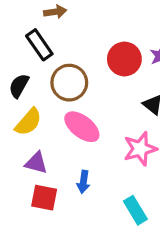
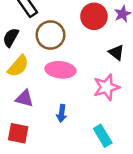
pink ellipse: (82, 127) -> (60, 70), turned -32
red square: (44, 198) -> (18, 133), moved

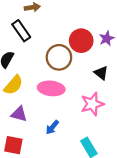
brown circle: (50, 35) -> (59, 57), moved
blue arrow: (62, 113) -> (52, 127), turned 32

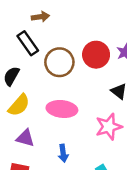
brown circle: (59, 57) -> (59, 62), moved
blue arrow: (52, 127) -> (63, 153), turned -48

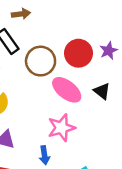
pink ellipse: (62, 109) -> (67, 90), moved, turned 32
pink star: (109, 127) -> (61, 128), moved

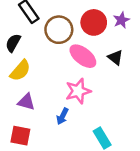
blue arrow: (44, 155) -> (62, 116), turned 35

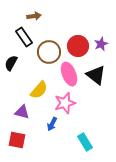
pink ellipse: (83, 56) -> (69, 74), turned 30
black triangle: (115, 57) -> (96, 75), size x1.5
yellow semicircle: (20, 71) -> (39, 90), moved

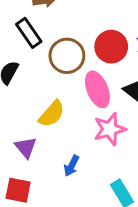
pink star: (65, 103) -> (110, 129), moved
purple triangle: (22, 112) -> (26, 147), turned 35

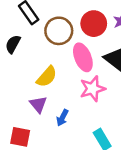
purple triangle: (26, 147) -> (38, 104), moved

